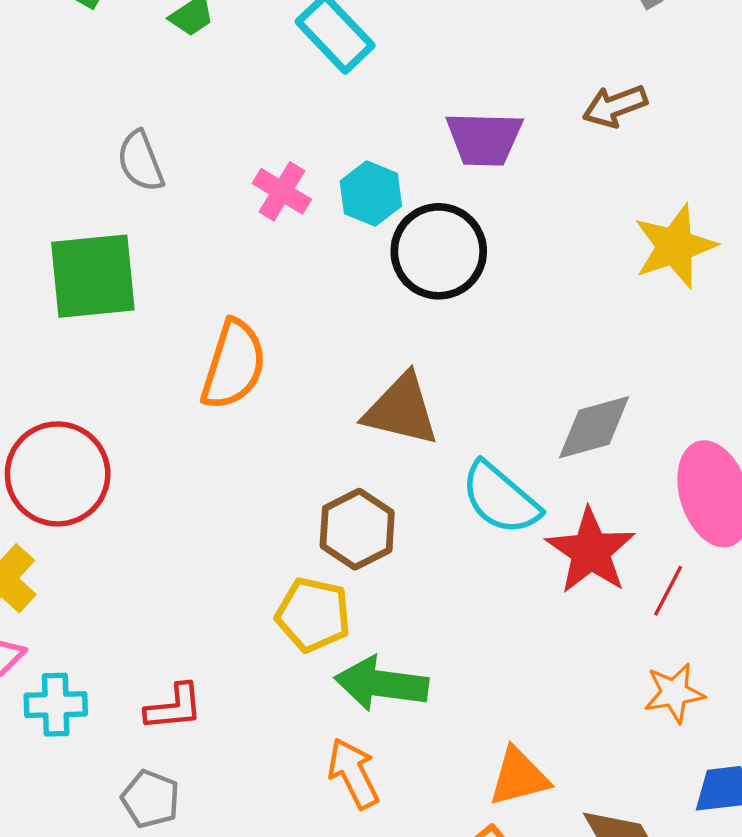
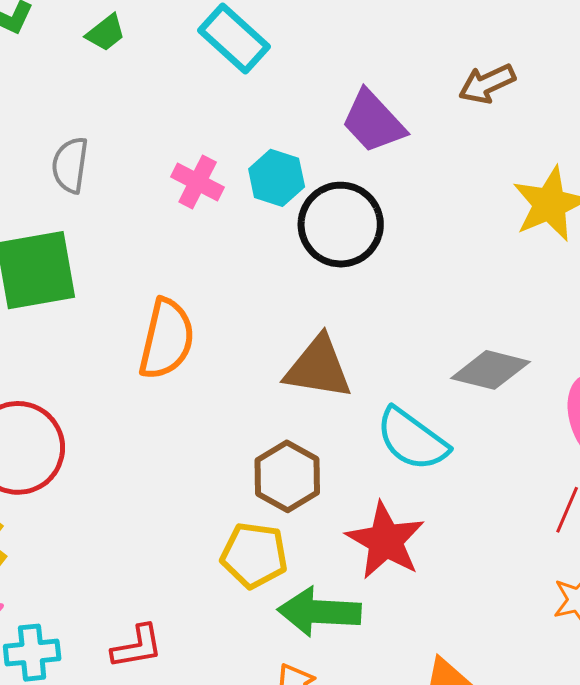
purple trapezoid: (484, 139) -> (373, 122), turned 50
gray semicircle: (140, 161) -> (70, 165), turned 34
gray diamond: (594, 427) -> (490, 370), turned 34
red star: (591, 551) -> (385, 541), moved

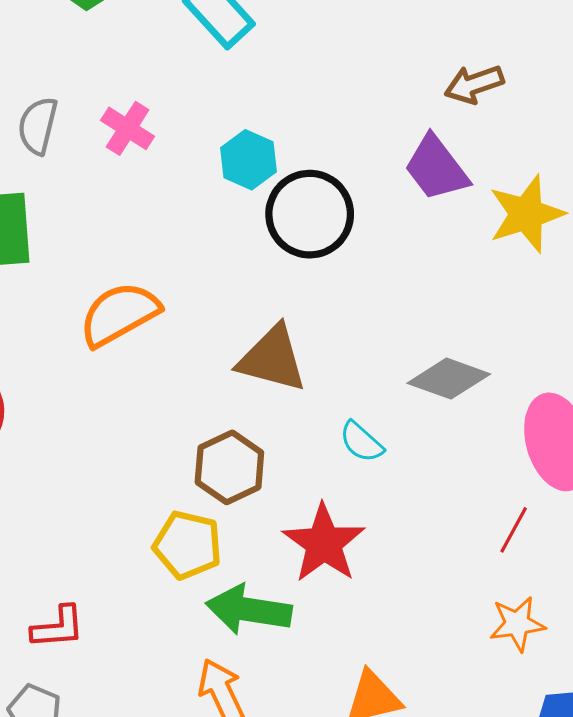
purple trapezoid: (373, 122) -> (436, 168), moved
pink cross: (198, 182) -> (128, 128), moved
orange semicircle: (167, 339) -> (119, 314), turned -138
cyan semicircle: (412, 439) -> (361, 442), size x0.6

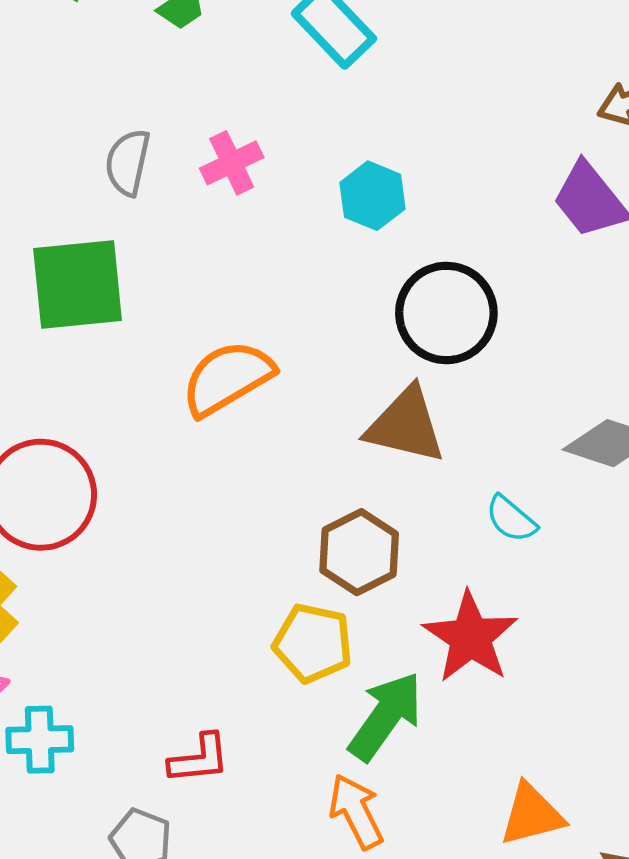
pink cross: (128, 128) -> (232, 163), turned 33
black circle: (310, 214) -> (446, 313), moved
green arrow: (249, 610) -> (386, 716), turned 118
red L-shape: (58, 627) -> (199, 759), moved

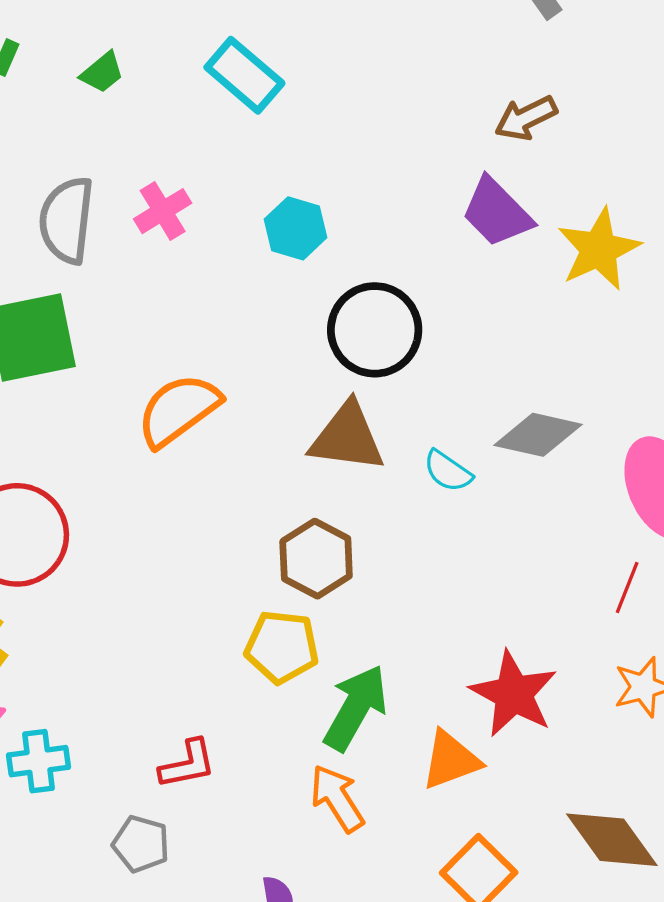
gray semicircle: (128, 162) -> (67, 220), size x1.4
cyan semicircle: (511, 519) -> (448, 471), moved
red star: (470, 637) -> (514, 694), moved
orange triangle: (532, 815) -> (451, 760), moved

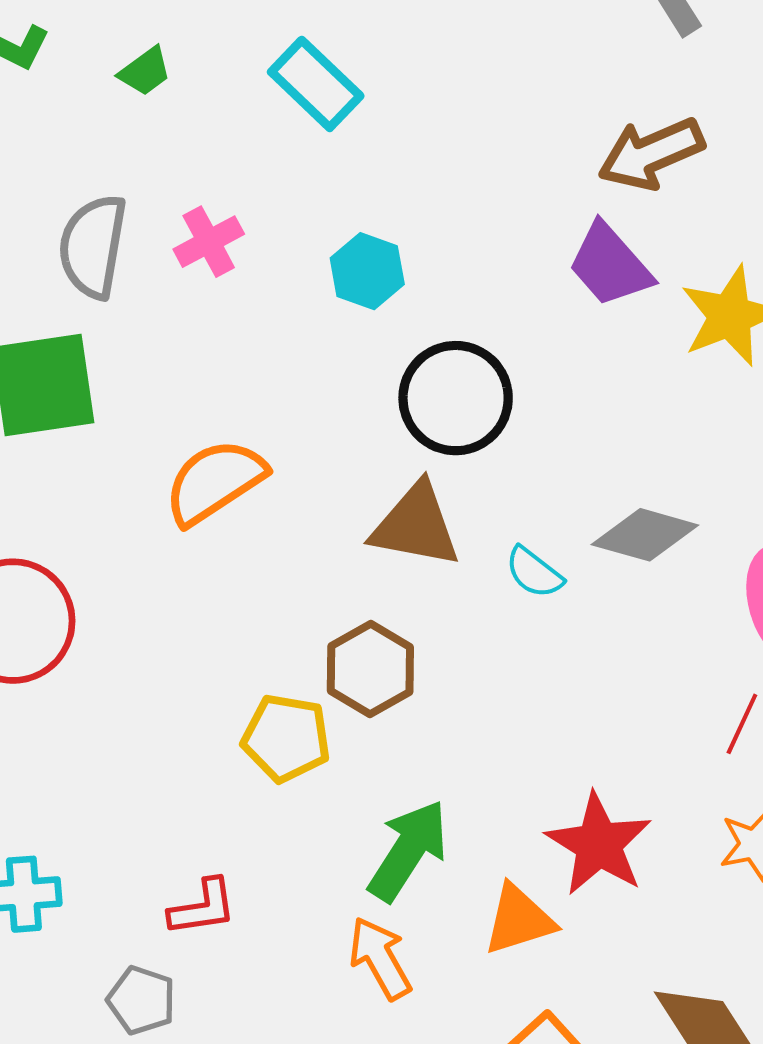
brown arrow: (526, 118) -> (651, 154), size x1.4
yellow pentagon: (282, 647) -> (286, 738), moved

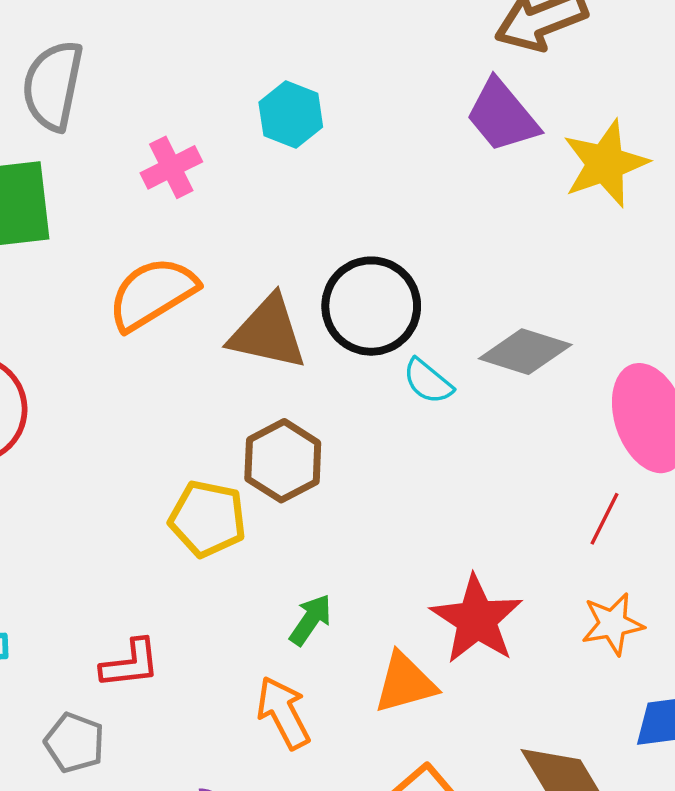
pink cross: (209, 242) -> (171, 167), moved
black circle: (456, 398) -> (371, 306), moved
brown triangle: (416, 525) -> (268, 333), moved
green arrow: (408, 851) -> (311, 620), size x0.6

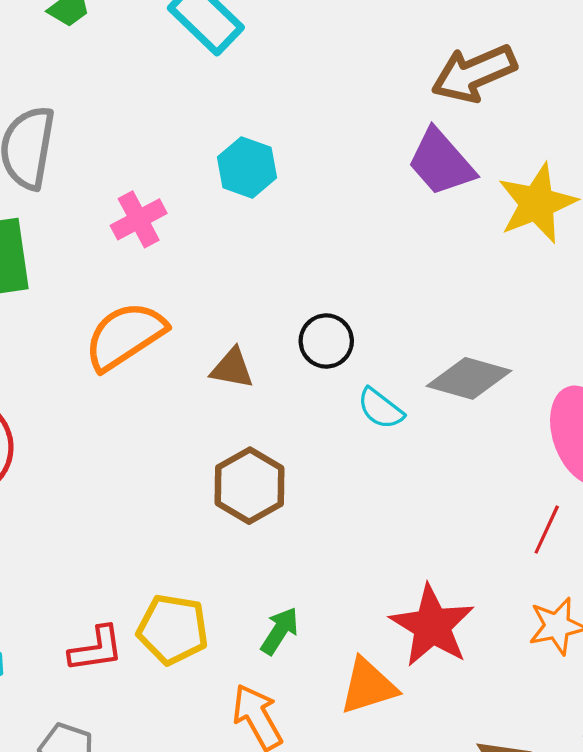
black circle: (371, 306) -> (326, 341), size x0.6
brown triangle: (268, 333) -> (232, 368), size x0.6
yellow pentagon: (208, 519) -> (173, 629), moved
red L-shape: (130, 664) -> (96, 649), moved

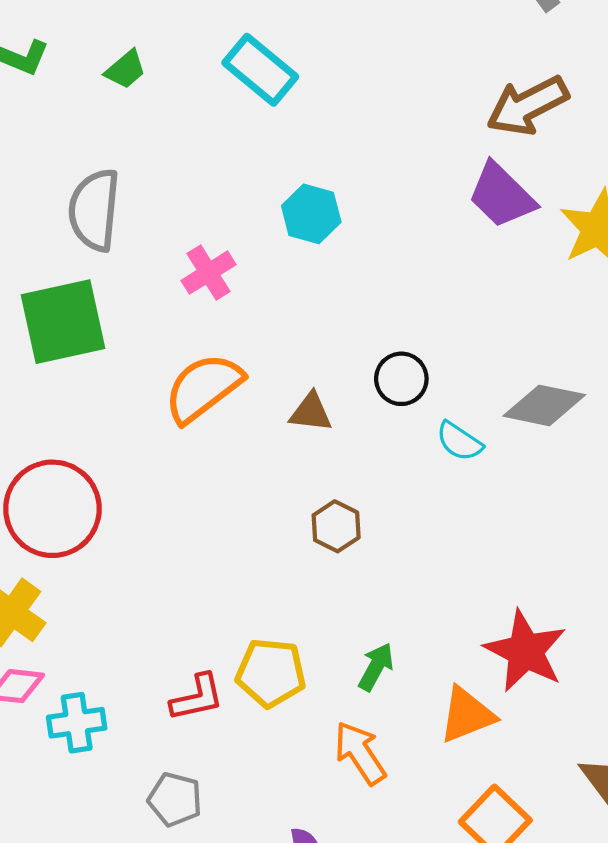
brown hexagon: (250, 486) -> (336, 526), size x0.7

